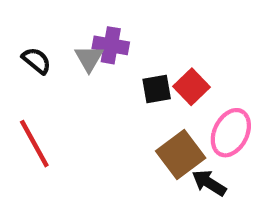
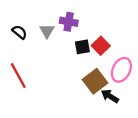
purple cross: (111, 45) -> (69, 22), moved

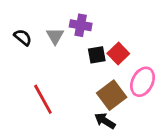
red line: (18, 76) -> (43, 99), moved
black arrow: (110, 96) -> (105, 121), moved

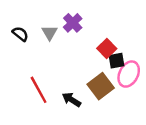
purple cross: (81, 25) -> (73, 23), turned 36
black square: (97, 55) -> (116, 61), moved
black arrow: (105, 121) -> (71, 100), moved

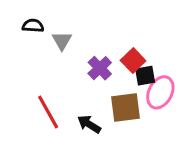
purple cross: (73, 23) -> (100, 68), moved
black semicircle: (20, 34) -> (33, 26), moved, turned -35
brown square: (101, 86) -> (125, 108), turned 30

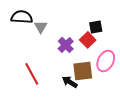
black semicircle: (33, 26) -> (22, 17), size x1.5
black square: (145, 76) -> (96, 27), moved
black arrow: (89, 124) -> (70, 82), moved

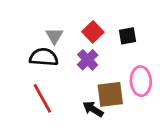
black semicircle: (22, 17) -> (44, 57), moved
red square: (88, 40) -> (93, 32), moved
pink ellipse: (106, 61) -> (141, 81), turned -30

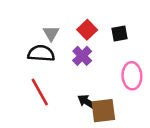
brown square: (110, 94) -> (103, 111), moved

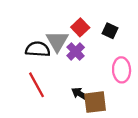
gray triangle: (51, 33) -> (57, 41), moved, size x1.5
black square: (119, 33) -> (110, 31), turned 35

